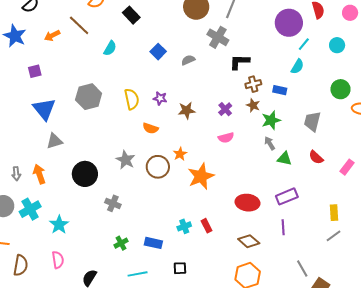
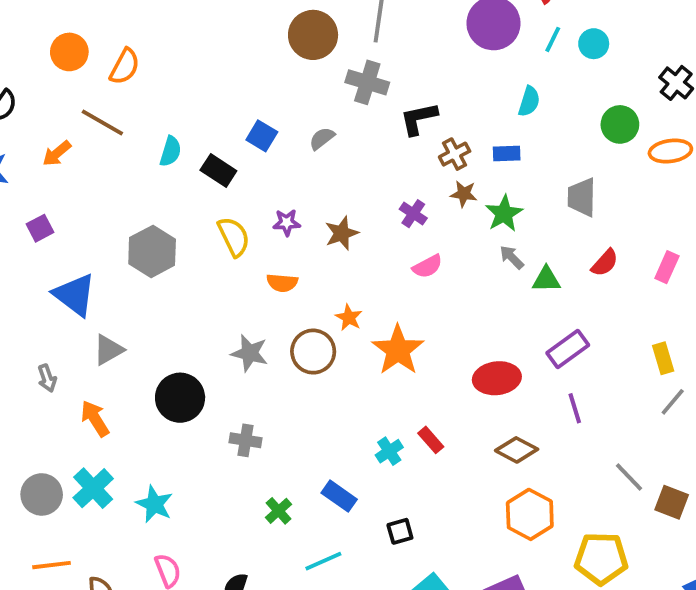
black rectangle: (131, 15) -> (218, 170), moved
cyan line: (304, 44) -> (553, 39), moved
red semicircle: (316, 157) -> (605, 263), turned -77
gray arrow: (16, 174) -> (47, 378), moved
blue rectangle: (153, 243) -> (339, 496), turned 36

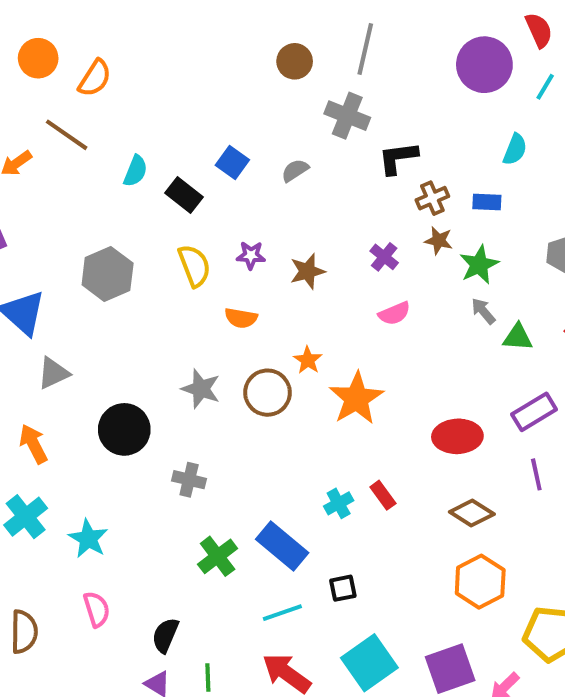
brown circle: (313, 35) -> (295, 61), size x0.7
blue rectangle: (339, 496) -> (282, 546), size x1.4
green cross: (279, 511) -> (218, 556), size x1.4
cyan line: (323, 561) -> (282, 613), moved

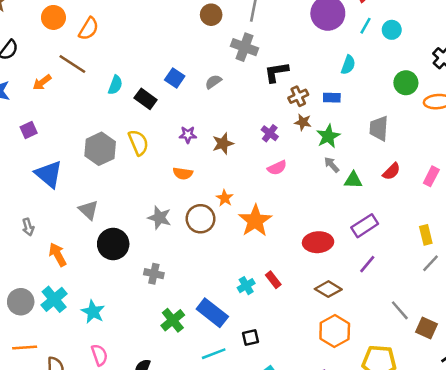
yellow semicircle: (194, 266) -> (138, 143), moved
gray triangle: (53, 373) -> (88, 210), moved, turned -50
purple line: (536, 474) -> (367, 264), turned 54

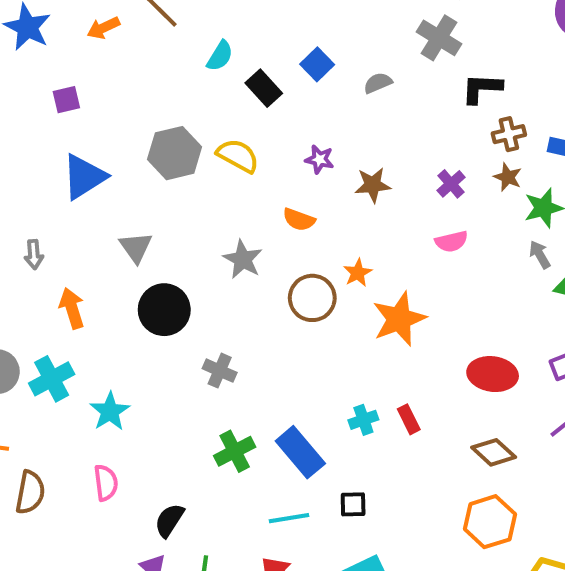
yellow semicircle: (138, 143) -> (238, 156), turned -50
blue triangle: (49, 174) -> (84, 177), turned 36
gray star: (159, 218) -> (243, 259), moved

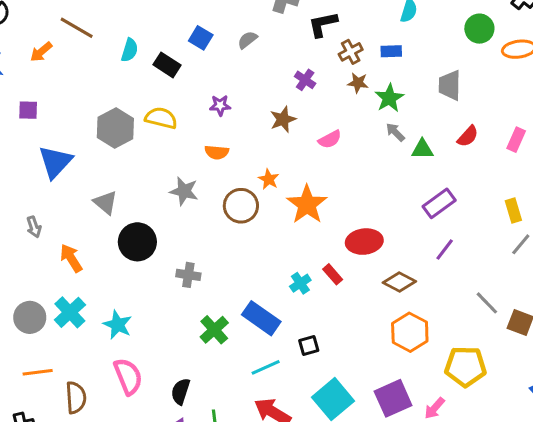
purple square: (66, 100) -> (28, 110), turned 30
purple cross: (451, 184) -> (305, 80), moved
brown star: (373, 185) -> (283, 119), moved
red ellipse: (493, 374) -> (364, 242), moved
pink semicircle: (106, 483) -> (128, 376), size x1.4

